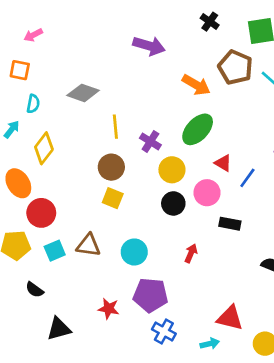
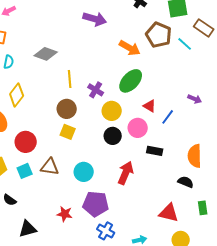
red circle: (41, 213) -> (26, 142), moved
red arrow: (191, 253) -> (126, 173), size x1.6
red triangle: (230, 318) -> (169, 213), moved

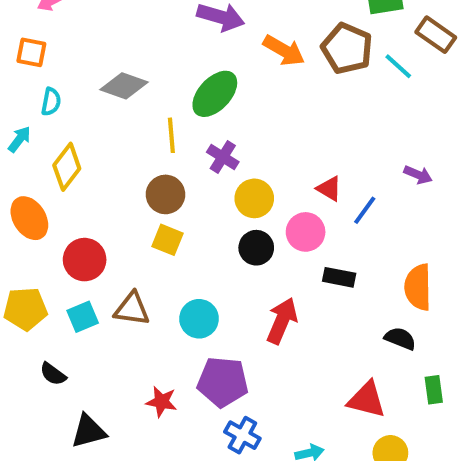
orange arrow: (130, 48) -> (284, 50), moved
green ellipse: (131, 81) -> (215, 94), moved

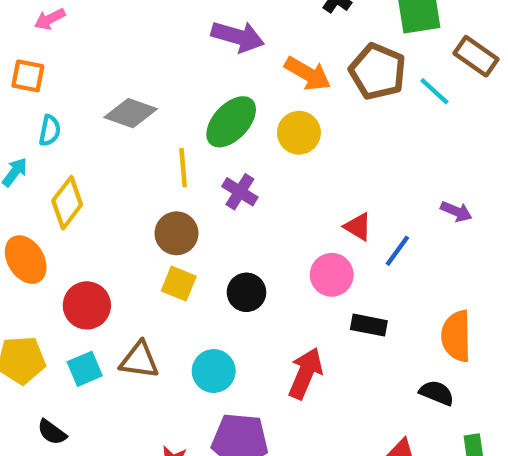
yellow circle: (254, 198) -> (299, 133), moved
black circle: (256, 248) -> (246, 292), moved

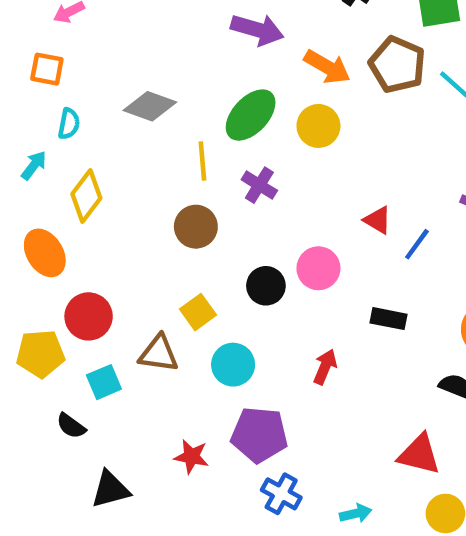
pink circle: (332, 275) -> (318, 268), moved
yellow square: (179, 284) -> (198, 312), moved, turned 32
red circle: (87, 305) -> (89, 316), moved
cyan square: (85, 369) -> (104, 382), moved
red arrow: (305, 373) -> (325, 367), size x0.7

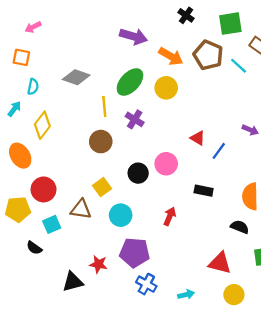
black triangle: (110, 489) -> (73, 282), moved

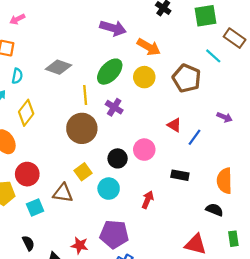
brown pentagon: (208, 55) -> (187, 78), moved
brown circle: (101, 142) -> (82, 128), size x1.4
cyan circle: (121, 215) -> (109, 189), moved
black semicircle: (34, 248) -> (28, 243), moved, turned -152

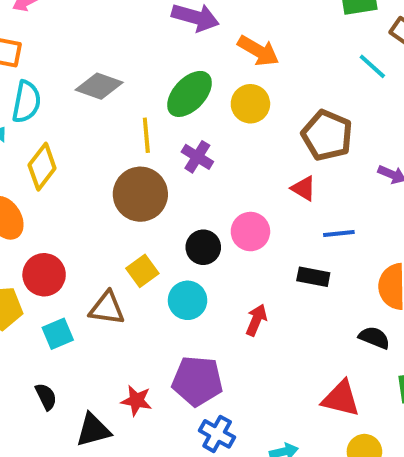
cyan semicircle: (17, 76) -> (26, 102), size x1.5
brown pentagon: (187, 78) -> (327, 135), moved
blue line: (194, 137) -> (339, 233), moved, turned 48

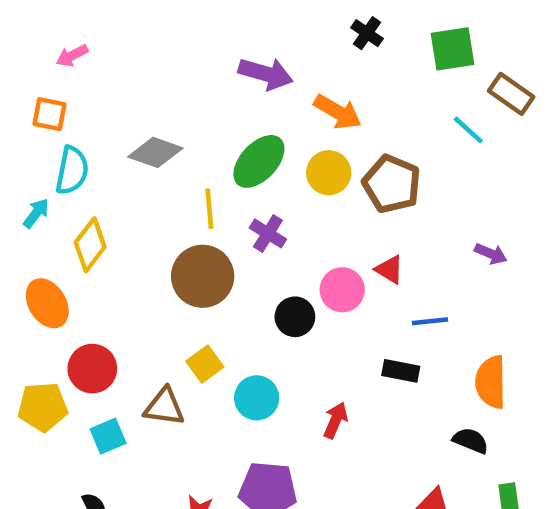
brown pentagon: (327, 135) -> (392, 184), moved
pink circle: (250, 232) -> (342, 290), moved
black circle: (203, 247) -> (295, 317), moved

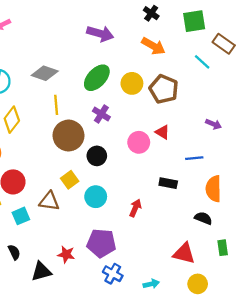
orange arrow: (338, 112) -> (153, 46), moved
yellow line: (209, 209) -> (56, 105), moved
black circle: (295, 317) -> (97, 156), moved
blue line: (430, 321) -> (194, 158), moved

